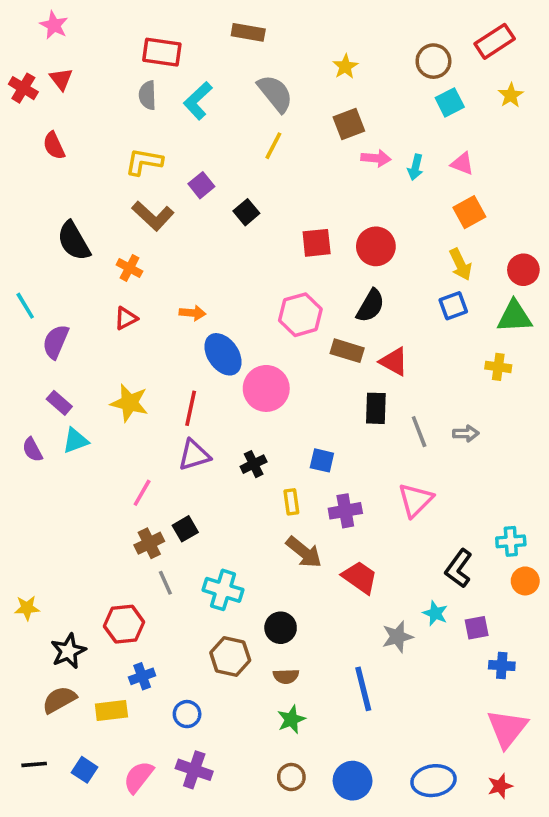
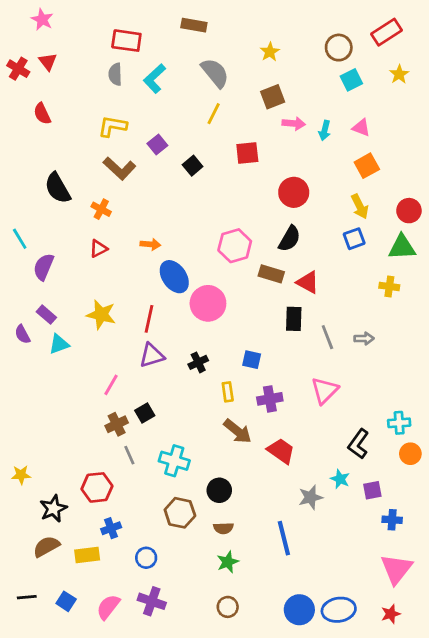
red square: (317, 243) -> (247, 153), moved
purple semicircle: (32, 450) -> (22, 334), moved
blue circle: (353, 781) -> (299, 610), moved

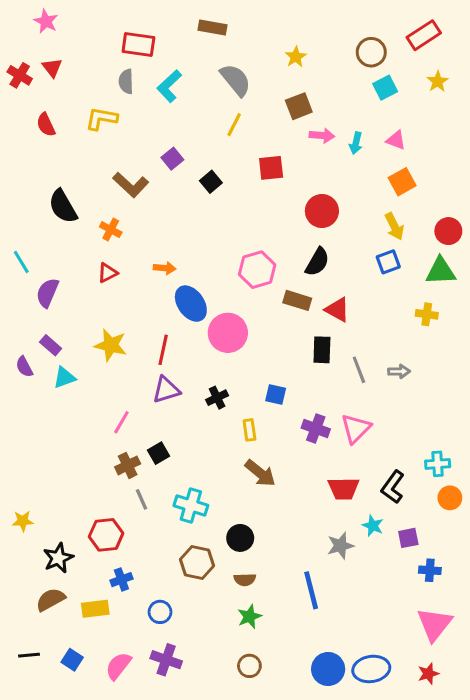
yellow L-shape: (112, 126) -> (101, 118), moved
purple cross: (270, 399) -> (316, 428), moved, turned 30
red trapezoid: (281, 451) -> (344, 489), moved, turned 144

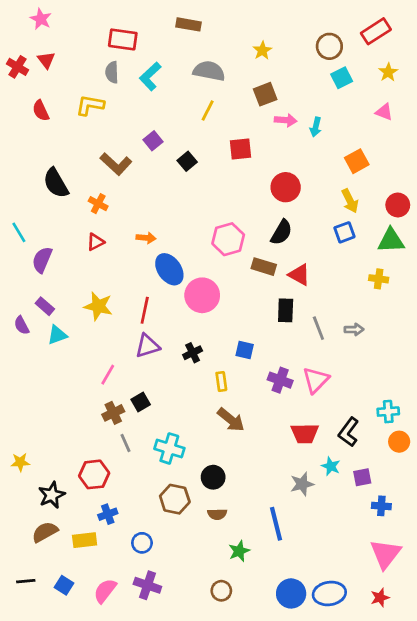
gray semicircle: (236, 80) -> (209, 71), turned -40
pink triangle: (396, 140) -> (384, 112), moved
green star: (249, 617) -> (239, 551), moved

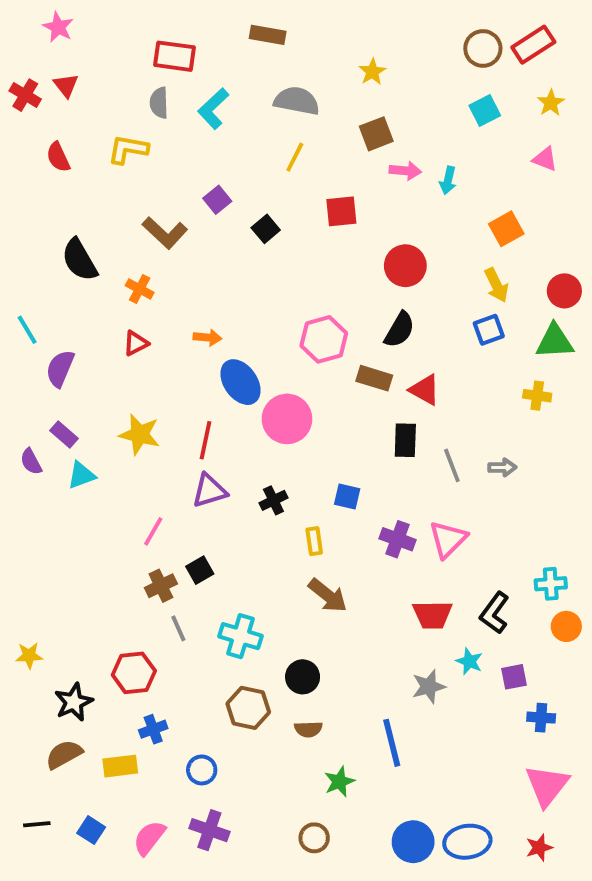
brown circle: (329, 46) -> (483, 48), moved

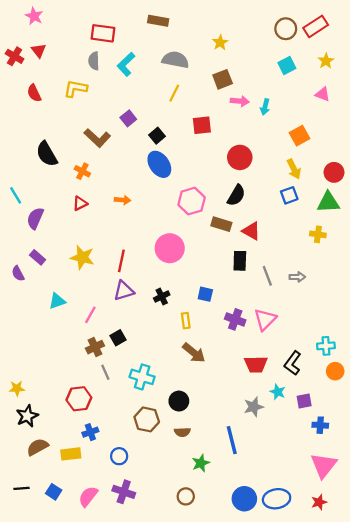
blue ellipse: (240, 382) -> (159, 164), moved
cyan triangle: (81, 475) -> (57, 301), moved
black star: (74, 702) -> (27, 416), moved

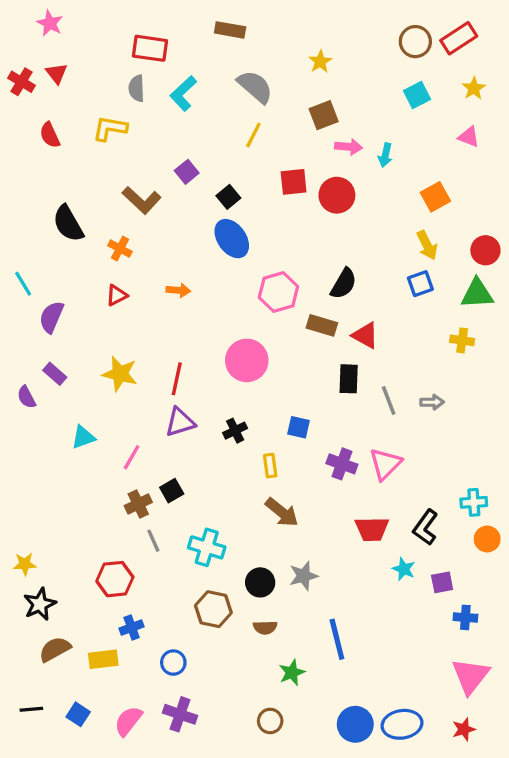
gray semicircle: (175, 60) -> (255, 87), turned 30
red circle: (240, 157) -> (337, 195), moved
gray star: (254, 407) -> (304, 576), moved

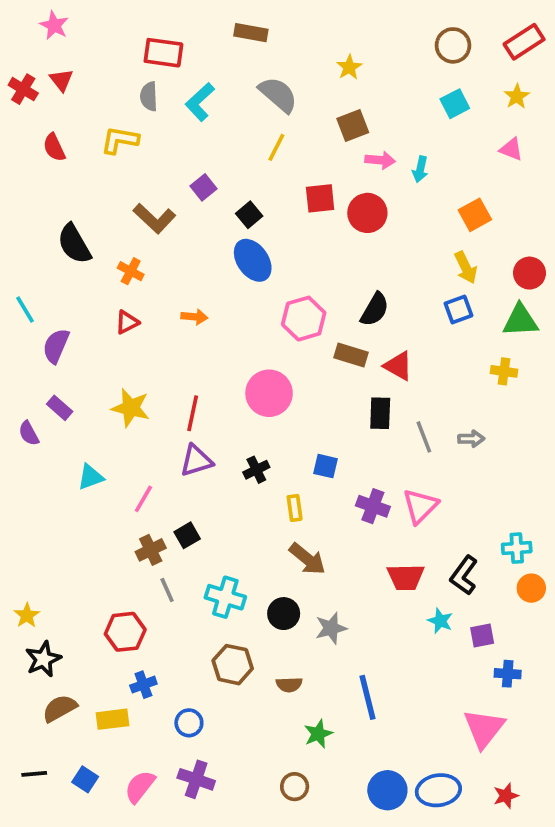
red rectangle: (459, 38) -> (524, 42), moved
yellow star: (25, 564) -> (27, 615), turned -30
black circle: (260, 582) -> (284, 614), moved
pink triangle: (470, 676) -> (484, 728), moved

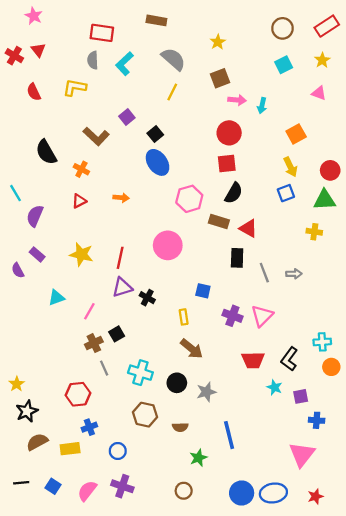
red square: (320, 198) -> (227, 164), moved
black cross: (256, 470) -> (147, 298), moved, turned -35

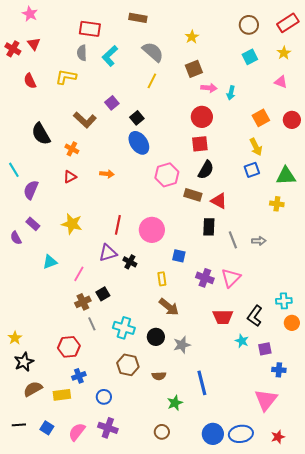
red circle: (330, 170) -> (292, 120), moved
pink circle: (168, 245) -> (152, 230), moved
red line: (120, 258) -> (118, 225), moved

